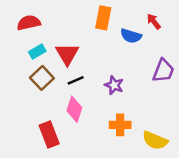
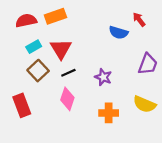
orange rectangle: (103, 18) -> (55, 16), moved, turned 60
red rectangle: (49, 134) -> (22, 105), moved
yellow semicircle: (155, 140) -> (145, 104), moved

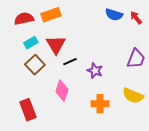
red arrow: (139, 20) -> (136, 18), moved
blue semicircle: (118, 33) -> (114, 15), moved
black line: (68, 73) -> (70, 62), moved
red rectangle: (22, 105) -> (28, 110), moved

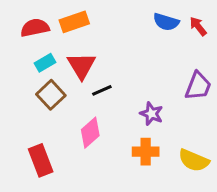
purple star: (95, 71) -> (151, 114), moved
pink diamond: (62, 91) -> (90, 133), turned 30
yellow semicircle: (133, 96) -> (194, 160), moved

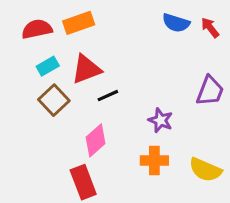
red triangle: (81, 66) -> (86, 69), turned 40
red rectangle: (41, 160) -> (83, 182), moved

